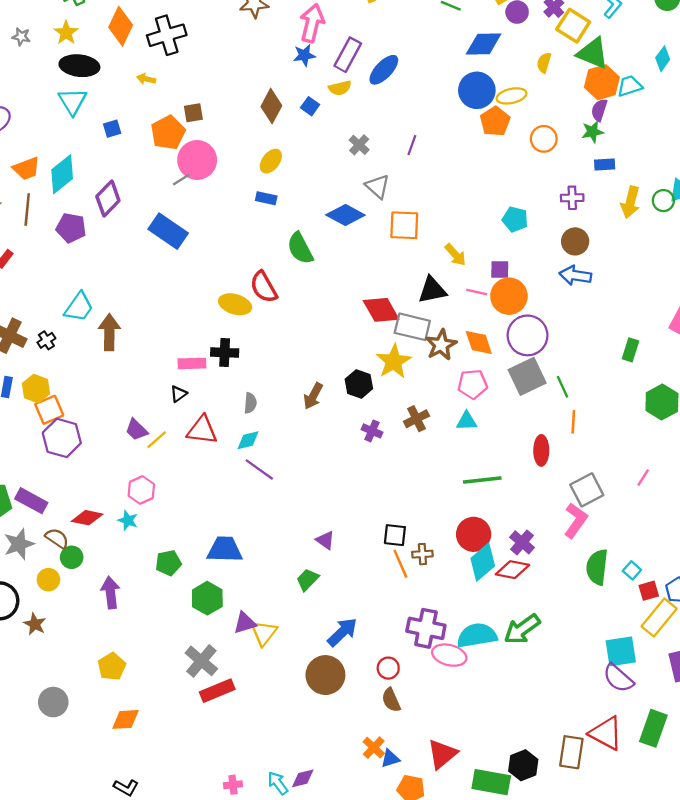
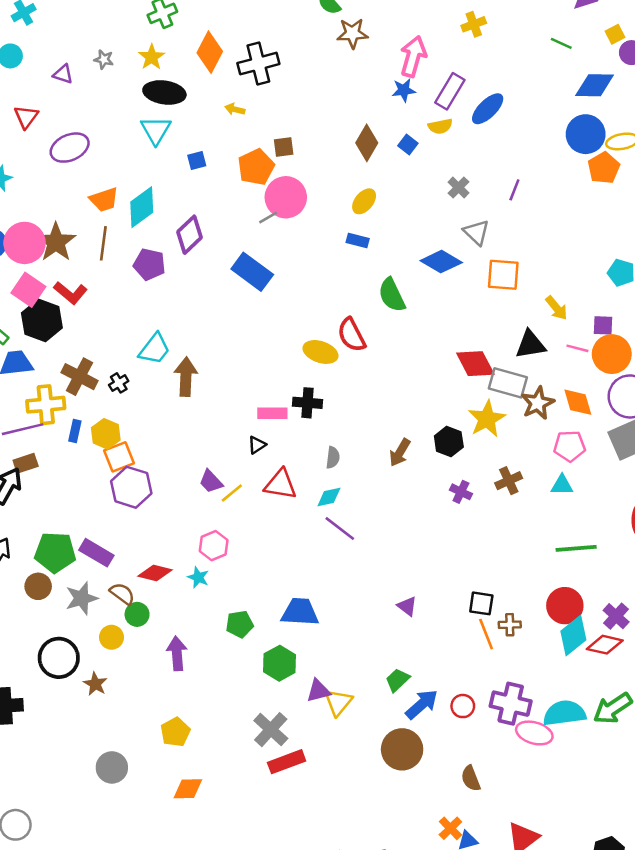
green trapezoid: (308, 580) -> (397, 680), moved
red circle: (388, 668) -> (463, 706), moved

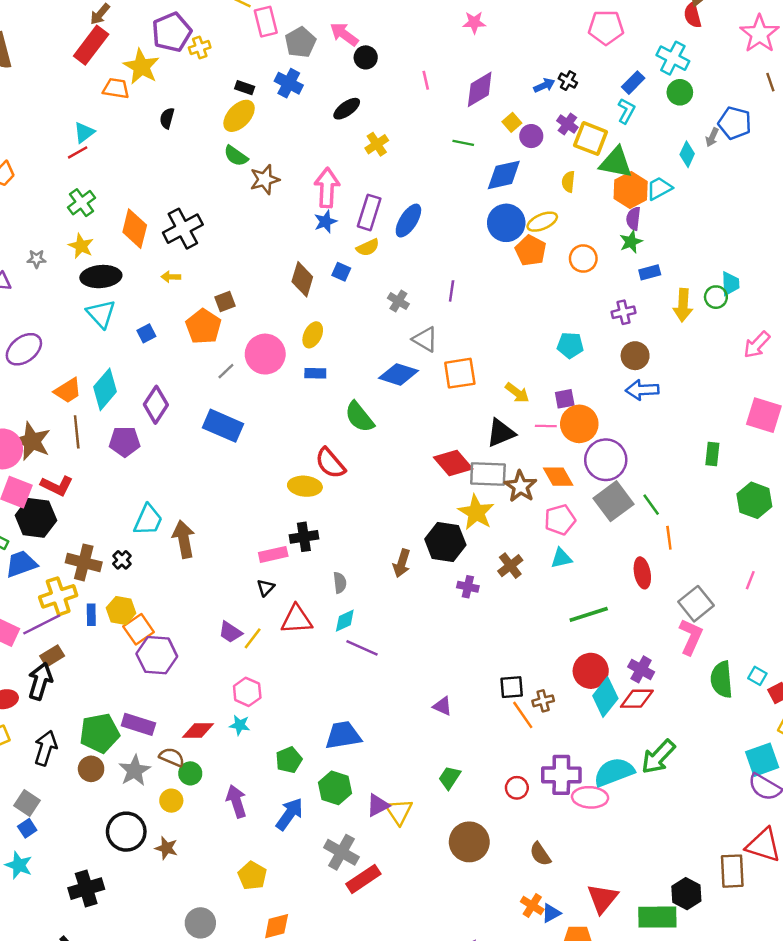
pink circle: (286, 197) -> (265, 354), moved
black hexagon: (449, 441) -> (445, 542), size x1.4
blue arrow: (422, 704) -> (289, 814), moved

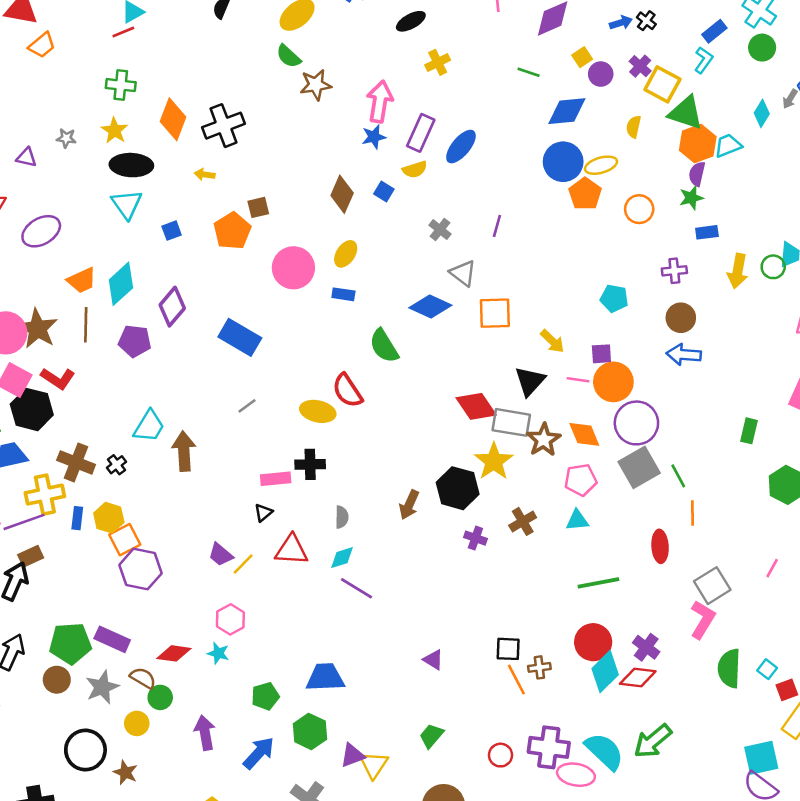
green cross: (82, 203) -> (121, 85), turned 36
gray line: (226, 371) -> (247, 406), moved
black triangle: (501, 433) -> (530, 381), turned -32
cyan semicircle: (614, 772) -> (604, 751), turned 57

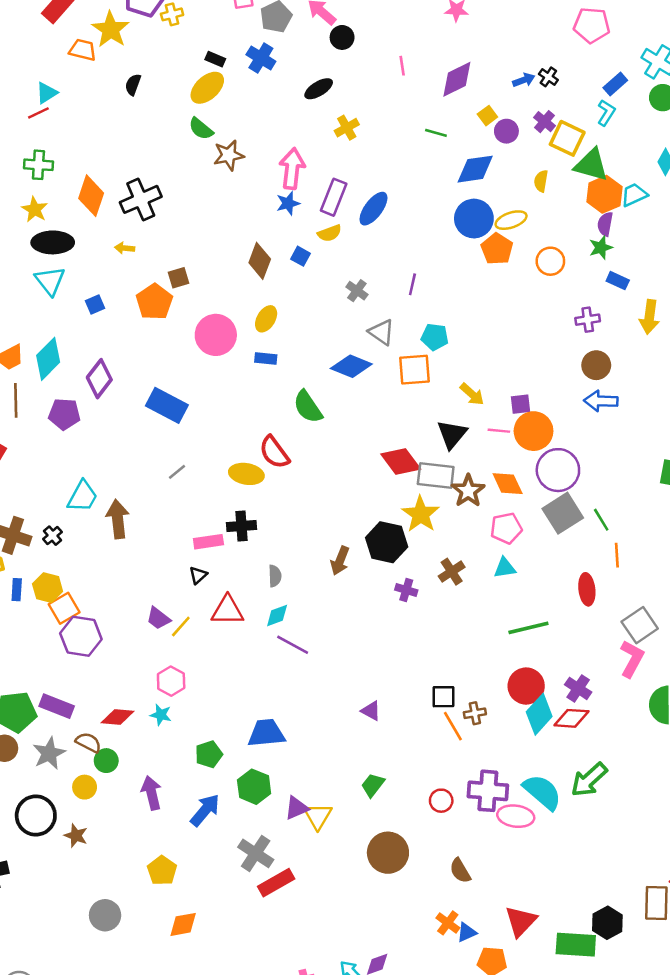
blue rectangle: (707, 232) -> (618, 281), turned 35
cyan pentagon: (614, 298) -> (435, 337), moved

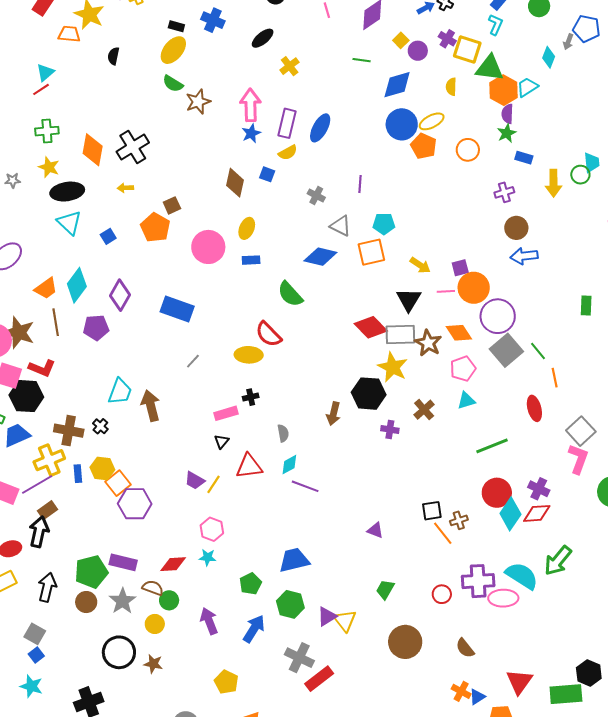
black cross: (241, 526) -> (251, 397), size x0.7

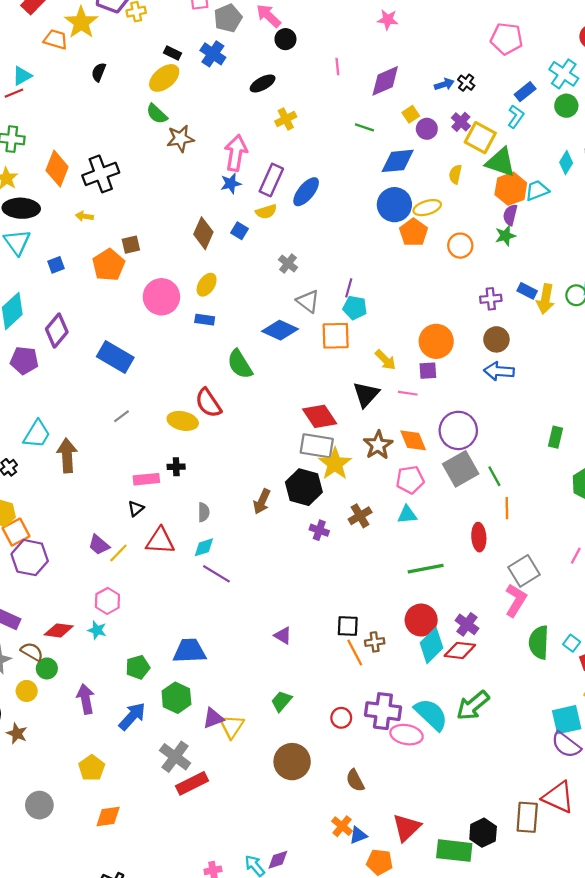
blue rectangle: (524, 158) -> (527, 291), moved
purple line: (360, 184) -> (349, 288), moved
orange circle: (474, 288) -> (436, 341), moved
gray rectangle: (400, 334) -> (317, 446), moved

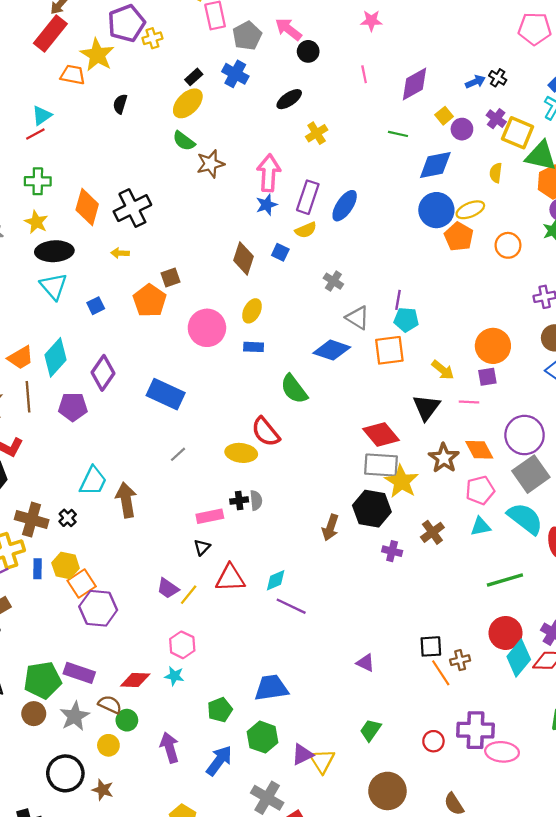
pink star: (388, 20) -> (371, 21), moved
black rectangle: (172, 53) -> (194, 77), turned -63
gray semicircle: (204, 512) -> (256, 500), moved
cyan semicircle: (431, 714) -> (525, 519), moved

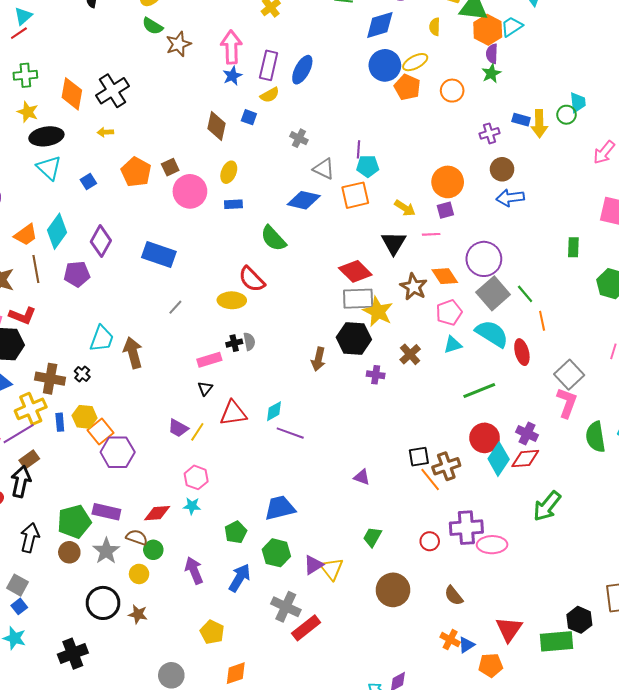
brown square: (170, 278) -> (170, 167), moved
brown cross: (460, 660) -> (446, 466), size x1.5

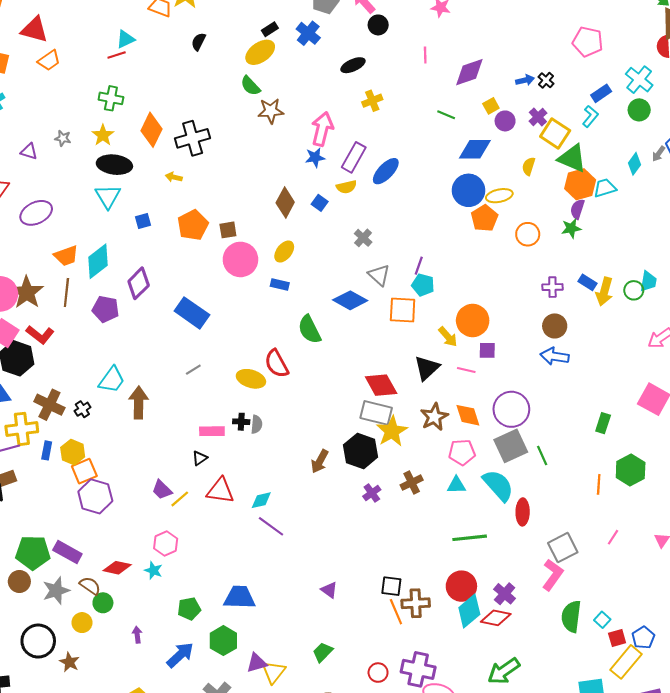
orange circle: (448, 182) -> (473, 320), moved
orange line: (542, 321) -> (599, 484), moved
purple cross: (376, 375) -> (372, 493), turned 30
purple arrow: (194, 570) -> (137, 635), size x0.6

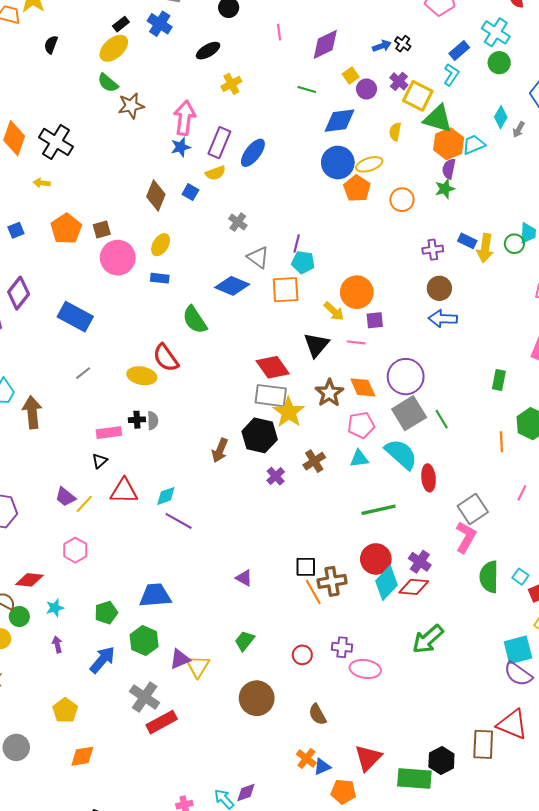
black cross: (193, 138) -> (56, 142), turned -36
gray arrow: (659, 154) -> (519, 130), moved
cyan star: (153, 570) -> (55, 608), moved, turned -30
purple cross: (418, 669) -> (342, 647), size x0.6

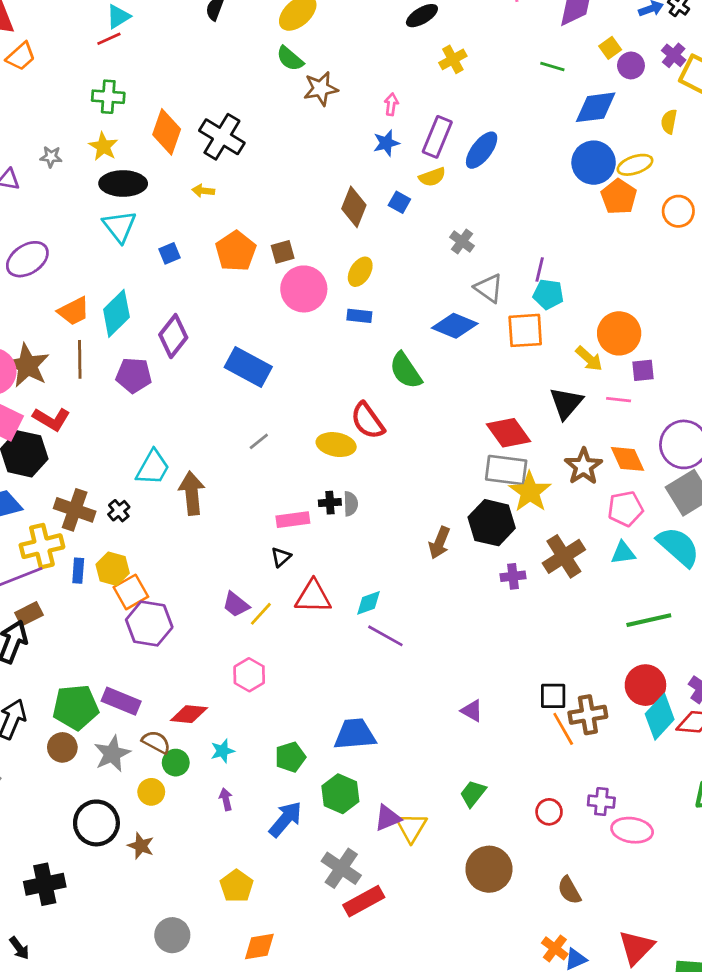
pink arrow: (185, 118) -> (391, 104), size x0.5
brown cross: (314, 461) -> (564, 556), size x1.4
purple cross: (276, 476) -> (513, 576), turned 36

